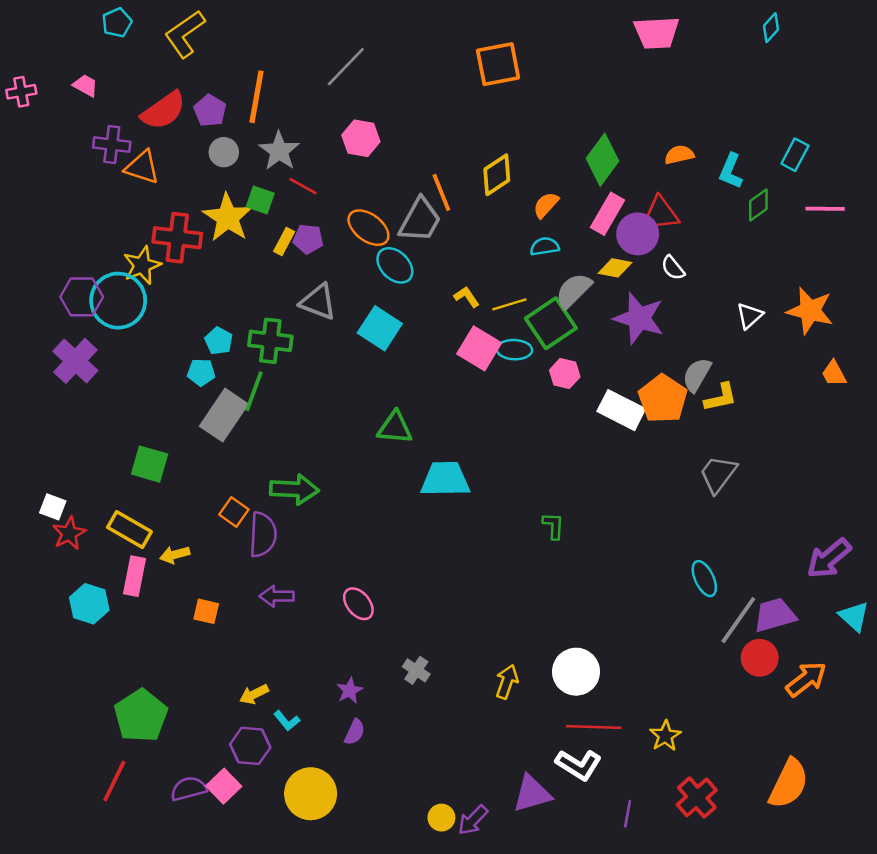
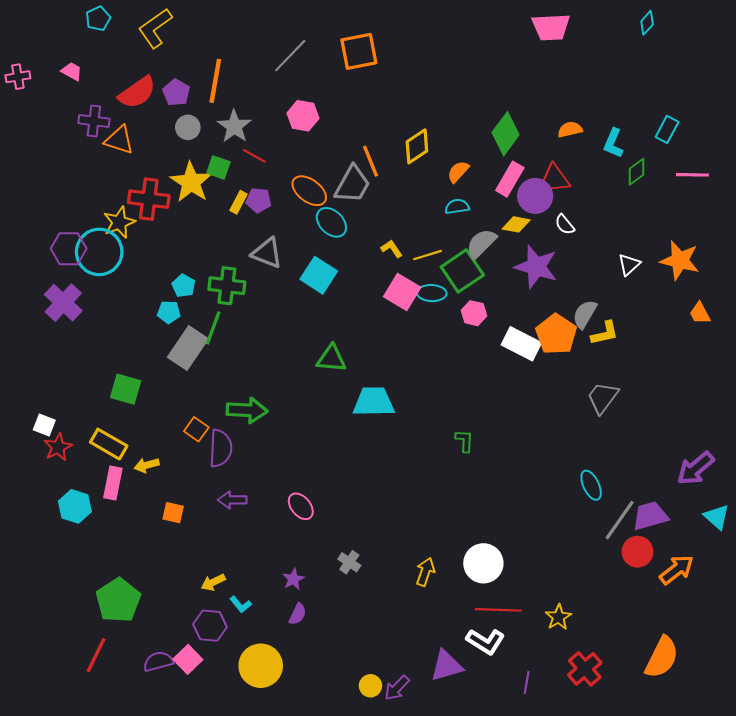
orange square: (498, 64) -> (359, 51), moved

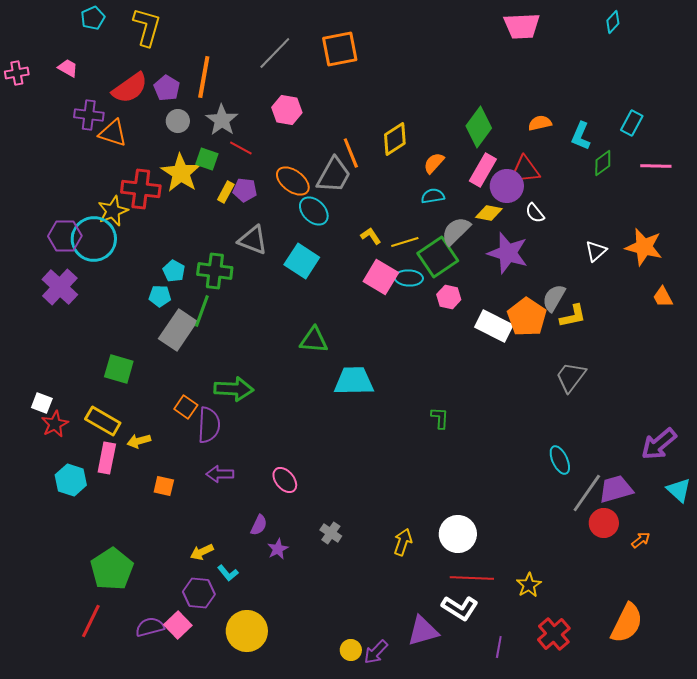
yellow L-shape: (155, 28) -> (147, 27), turned 141
orange arrow: (677, 570) -> (641, 540), size x0.6
purple semicircle: (298, 614) -> (259, 525), moved

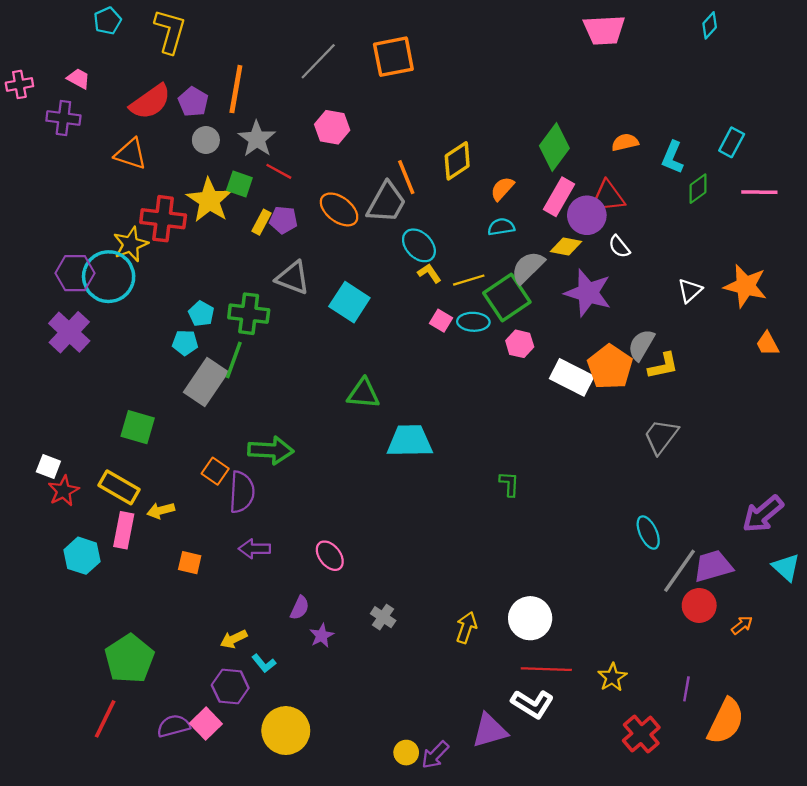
purple cross: (89, 115) -> (63, 118), moved
cyan ellipse: (314, 211) -> (419, 245), moved
pink square: (381, 277) -> (441, 321), size x0.6
purple line: (499, 647) -> (686, 689), moved

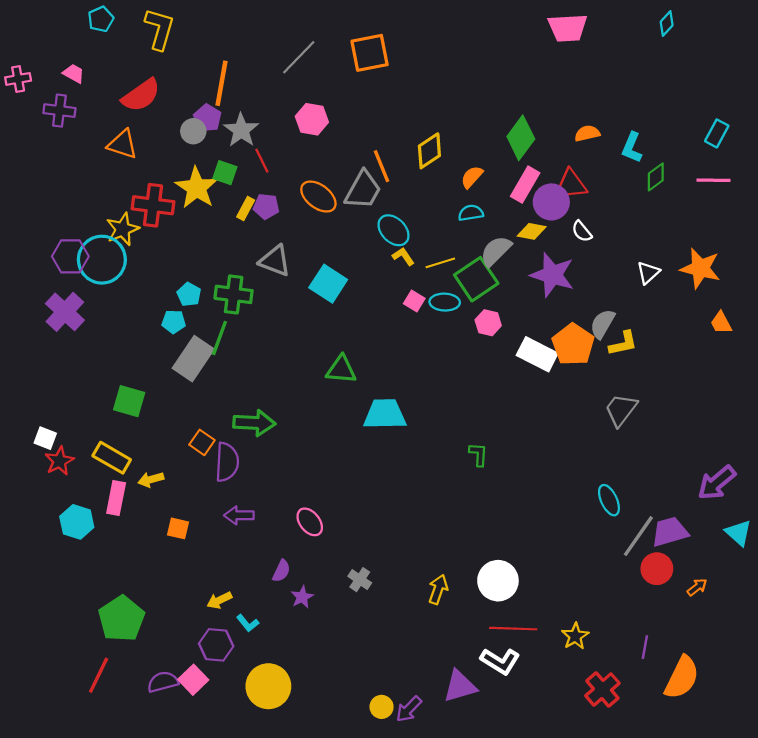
purple pentagon: (193, 102) -> (207, 118), moved
cyan rectangle: (732, 142) -> (717, 133), moved
red line: (279, 171) -> (262, 161), turned 35

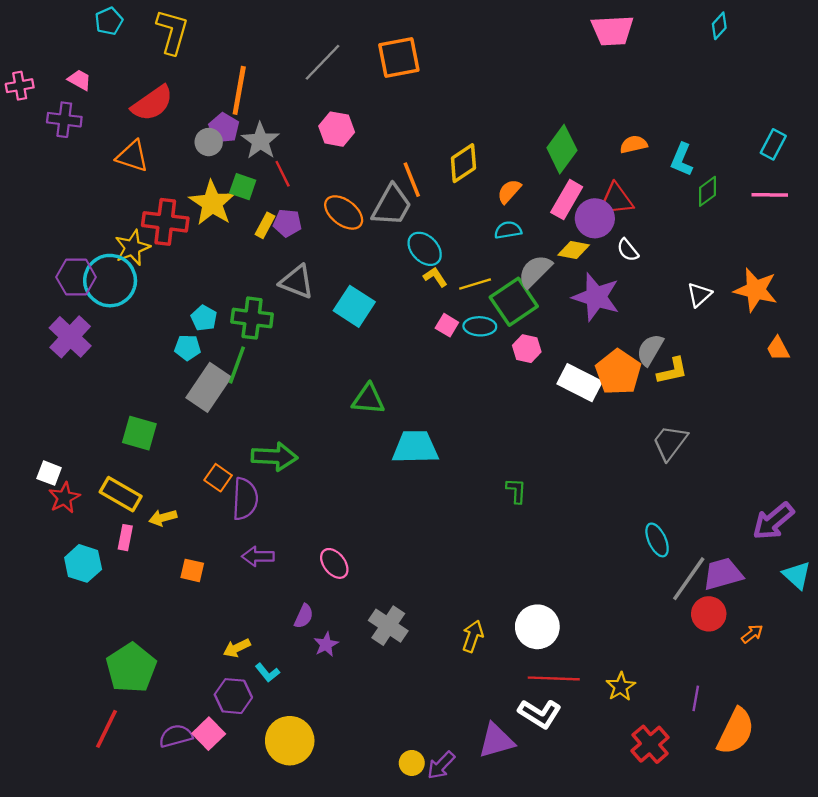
pink rectangle: (116, 498) -> (125, 538), size x0.7
gray cross: (360, 580) -> (388, 626), size x1.5

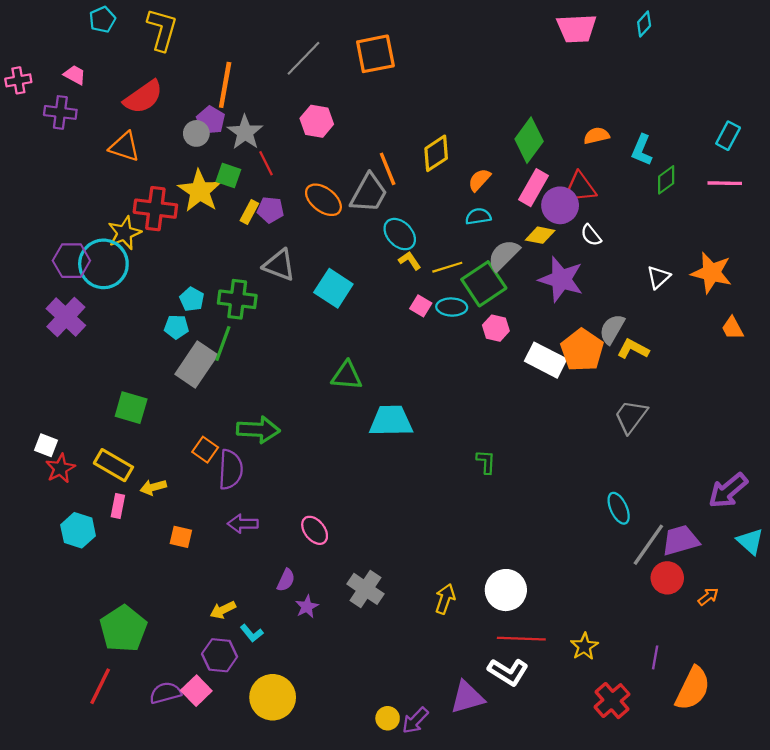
cyan diamond: (719, 26) -> (644, 24), moved
yellow L-shape: (672, 371) -> (633, 349), turned -140

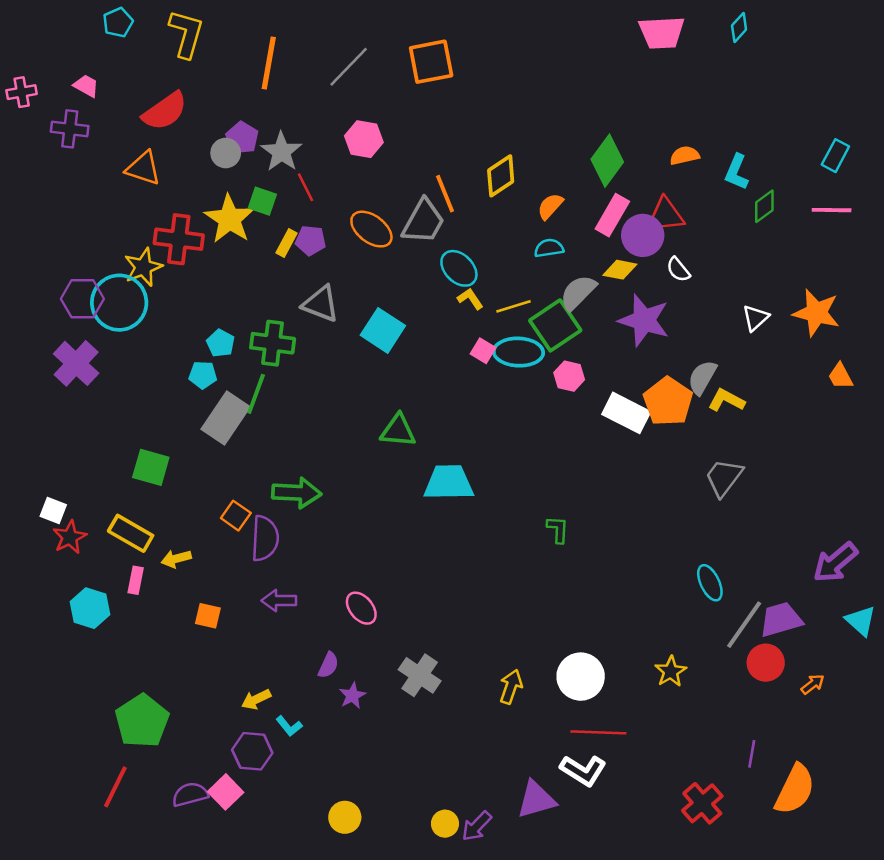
orange line: (225, 85) -> (269, 63), moved
cyan ellipse: (452, 307) -> (518, 352), size x1.4
yellow star: (584, 646) -> (671, 671), moved
yellow circle: (273, 697) -> (345, 817), moved, size x0.6

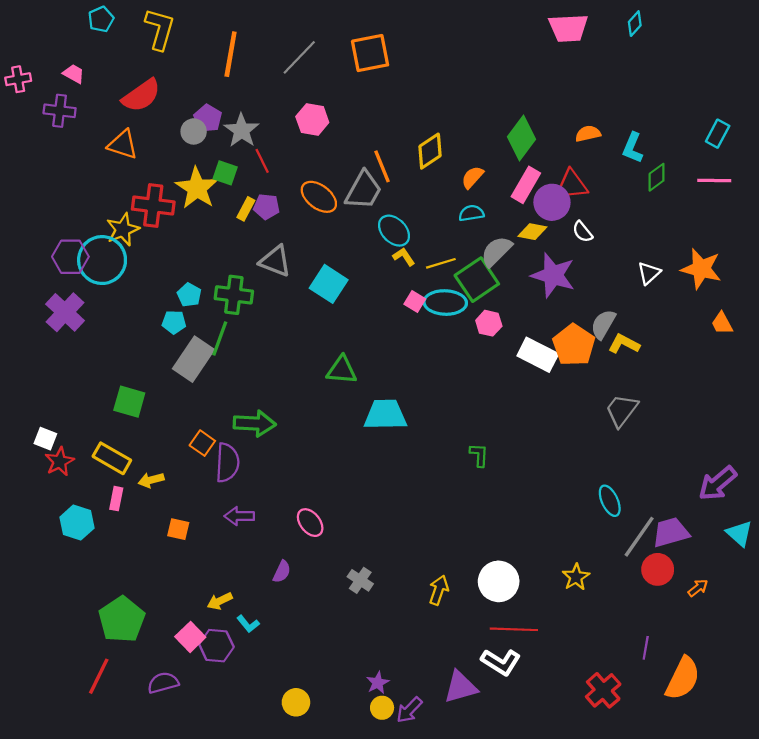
gray cross: (420, 675) -> (360, 580), size x0.7
purple star: (352, 696) -> (378, 683), moved
pink square: (226, 792) -> (190, 637), moved

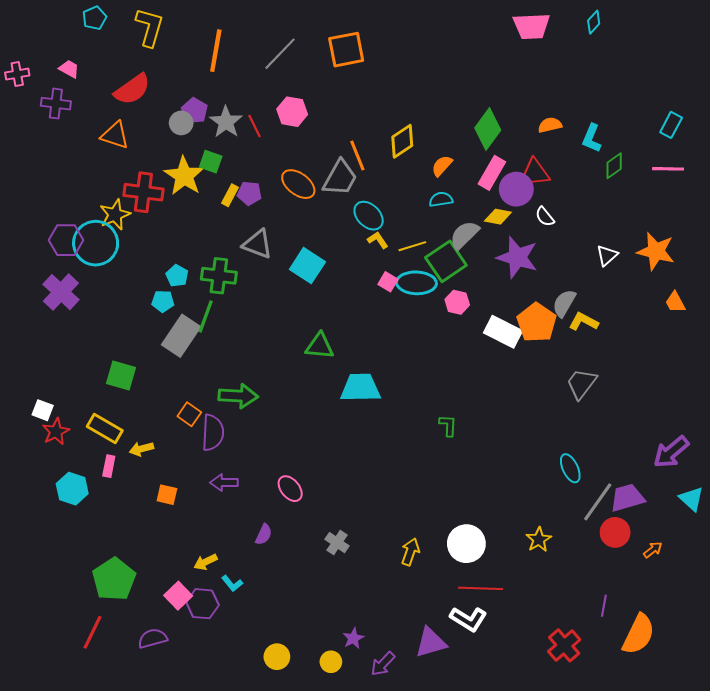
red line: (262, 161) -> (254, 126), moved
yellow circle: (382, 708) -> (331, 662), moved

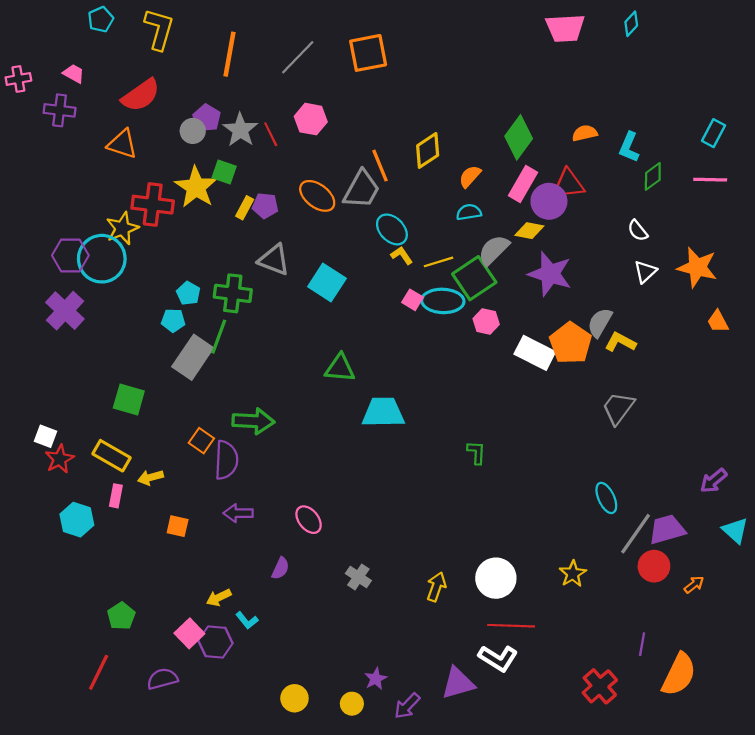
white semicircle: (545, 217) -> (638, 231), moved
purple arrow: (671, 452) -> (713, 481), size x0.7
green pentagon: (114, 579) -> (121, 616), size x0.6

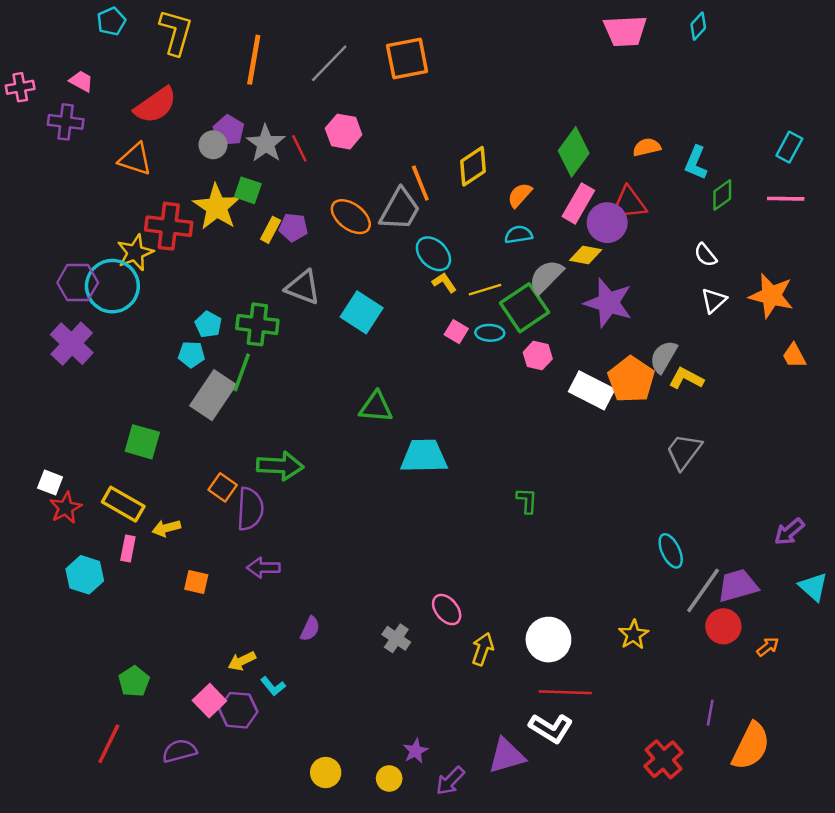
cyan ellipse: (443, 301) -> (490, 333), size x0.6
pink ellipse: (309, 520) -> (447, 610), moved

